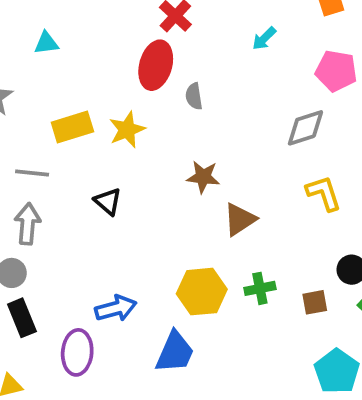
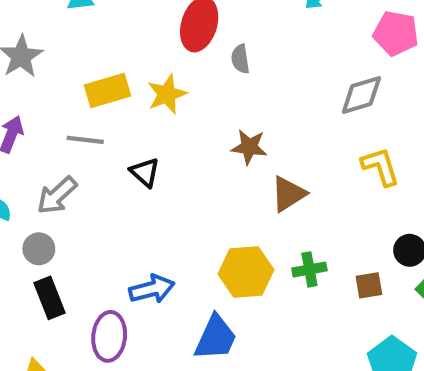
gray line: (32, 173) -> (85, 140), moved
gray arrow: (28, 224) -> (57, 195), turned -138

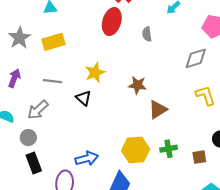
gray semicircle: (240, 59) -> (147, 34), moved
yellow rectangle: (107, 91) -> (53, 42), moved
yellow star: (167, 94) -> (95, 73), moved

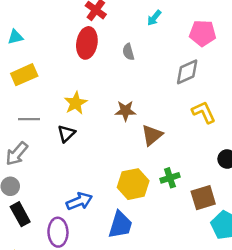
black triangle: (83, 98) -> (66, 134), turned 42
brown square: (199, 157) -> (203, 198), moved, size x1.5

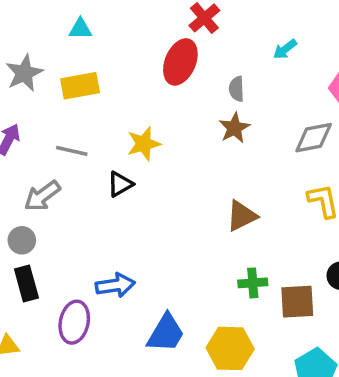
brown star: (125, 111) -> (234, 128), moved, turned 30
yellow hexagon: (133, 184) -> (230, 348), moved
brown square: (203, 198) -> (297, 302), moved

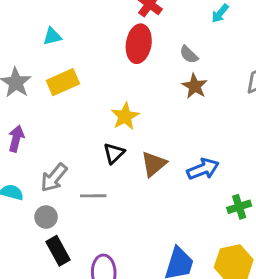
gray semicircle: (236, 89) -> (189, 55), turned -30
gray line: (72, 151) -> (93, 196), moved
brown triangle: (242, 216) -> (154, 164), moved
blue arrow: (115, 285) -> (203, 169), moved

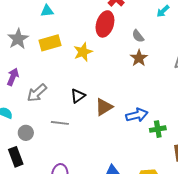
yellow star: (125, 116) -> (83, 52), moved
gray arrow: (54, 178) -> (37, 93), moved
green cross: (239, 207) -> (158, 129), moved
black rectangle: (58, 251) -> (16, 157), moved

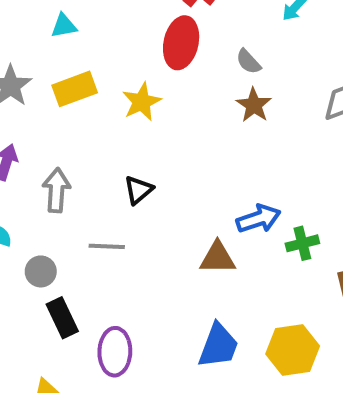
gray arrow: (37, 93) -> (56, 190), turned 140
brown triangle: (104, 107) -> (218, 258), moved, turned 36
black rectangle: (16, 157) -> (62, 318), moved

